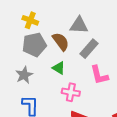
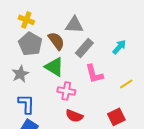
gray pentagon: (34, 45) -> (30, 44), turned -30
green triangle: (59, 68) -> (54, 67), size x1.5

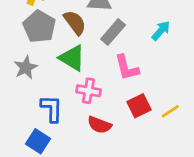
yellow line: (126, 84) -> (170, 111), moved
blue L-shape: (26, 104) -> (52, 109), moved
red square: (116, 117) -> (139, 106), moved

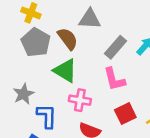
gray rectangle: (113, 32) -> (116, 47), moved
gray star: (26, 68) -> (23, 94), moved

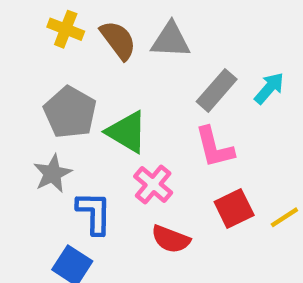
brown semicircle: (68, 39) -> (118, 40), moved
gray pentagon: (36, 42) -> (70, 112), moved
pink cross: (80, 100) -> (153, 184), turned 30

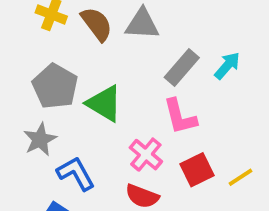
pink cross: (153, 184) -> (146, 155), moved
blue L-shape: (94, 213) -> (76, 173), turned -30

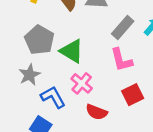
pink cross: (146, 155) -> (82, 83), moved

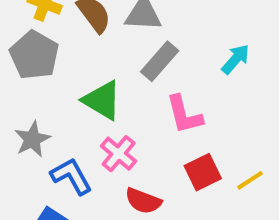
gray rectangle: (123, 28) -> (160, 61), moved
gray pentagon: (39, 40) -> (34, 55), moved

